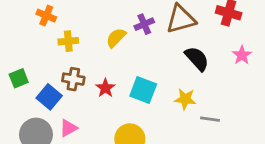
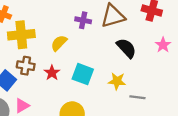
purple cross: (144, 24) -> (83, 20), turned 35
yellow semicircle: (116, 38) -> (59, 43), moved
yellow cross: (68, 41) -> (21, 35), size x1.6

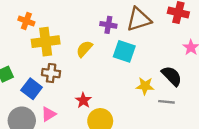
black semicircle: (126, 48) -> (172, 76), moved
red star: (52, 73) -> (83, 100), moved
cyan square: (83, 74) -> (124, 51), moved

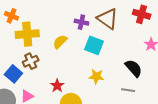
brown triangle: (139, 19) -> (108, 19), turned 50
brown cross: (51, 73) -> (31, 61), turned -35
yellow star: (145, 86) -> (96, 76), moved

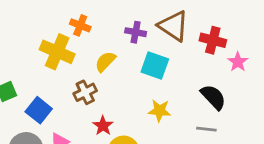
red cross: (142, 14) -> (213, 40), moved
orange cross: (12, 16) -> (80, 25), moved
yellow cross: (27, 34) -> (57, 52), turned 30
brown cross: (31, 61) -> (85, 92), moved

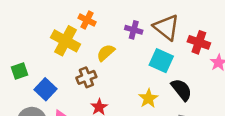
cyan square: (155, 65) -> (161, 61), moved
black semicircle: (213, 97) -> (182, 90), moved
yellow star: (160, 111) -> (148, 98), turned 30

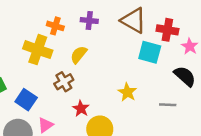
purple cross: (134, 30) -> (89, 21), moved
cyan square: (161, 61) -> (150, 52), moved
black semicircle: (182, 90) -> (185, 76), moved

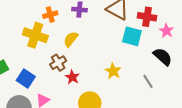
orange cross: (55, 26) -> (50, 15), turned -32
gray line: (168, 105) -> (148, 81), turned 56
red star: (81, 108) -> (72, 77), moved

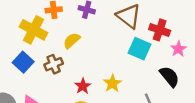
red star: (72, 77) -> (83, 86), moved
blue square: (26, 79) -> (23, 62), moved

